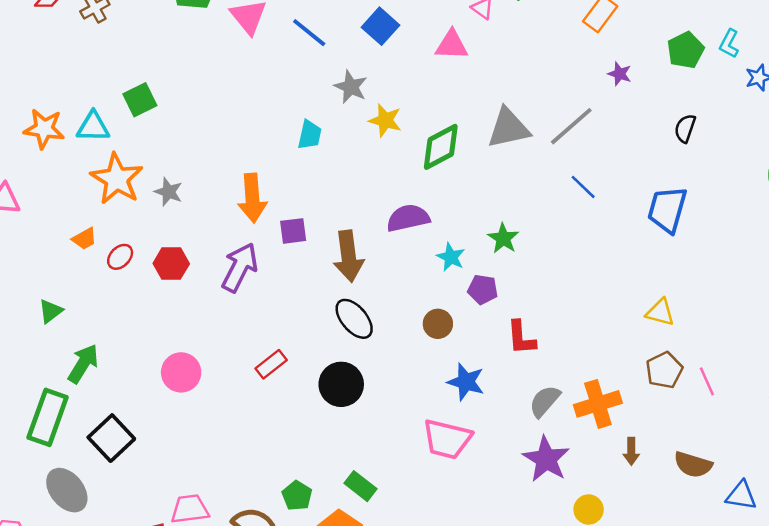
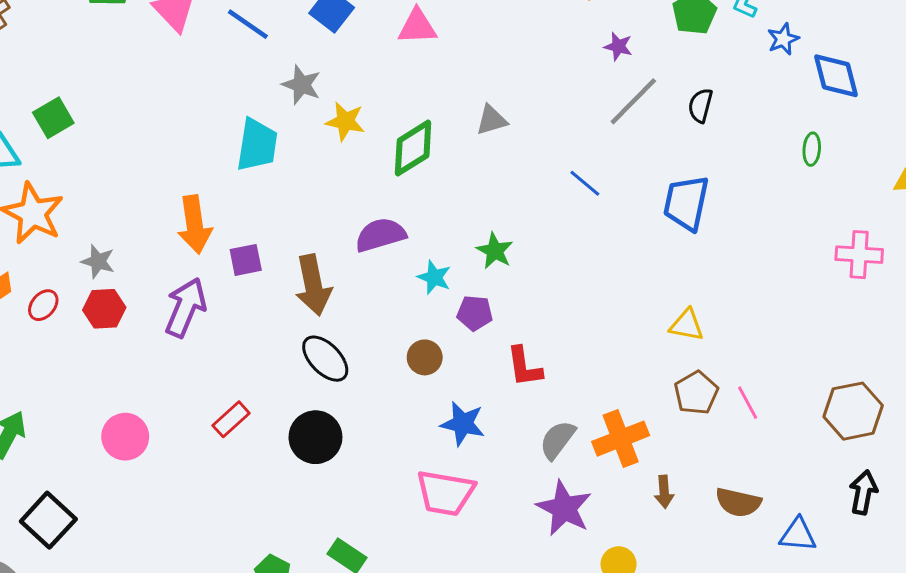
gray line: (571, 126) -> (633, 101), moved
gray triangle: (508, 128) -> (491, 120), size x0.6
cyan trapezoid: (310, 135) -> (257, 145), size x1.5
gray star: (168, 192) -> (98, 261), moved

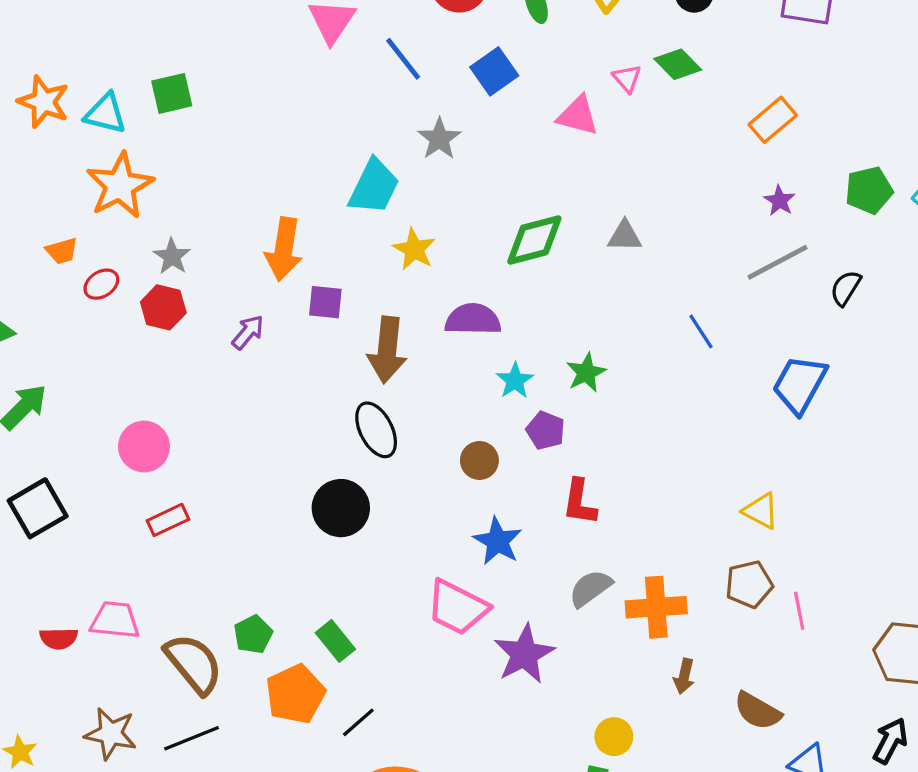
yellow star: (345, 121) -> (414, 249), moved
purple arrow: (186, 308) -> (248, 332), size x0.6
red rectangle: (231, 419) -> (168, 520), moved
purple star: (564, 508) -> (524, 654), moved

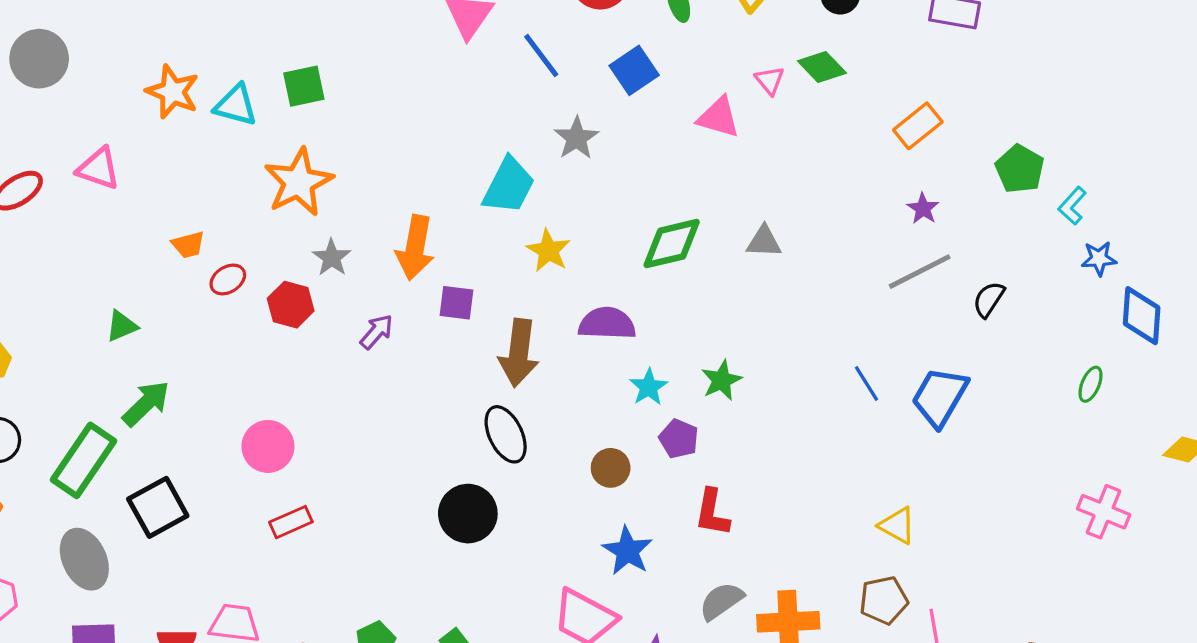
orange star: (120, 186) -> (299, 182), moved
green pentagon: (869, 190) -> (1020, 169), moved, turned -30
gray star: (172, 256) -> (332, 258), moved
blue line: (701, 331) -> (867, 383), moved

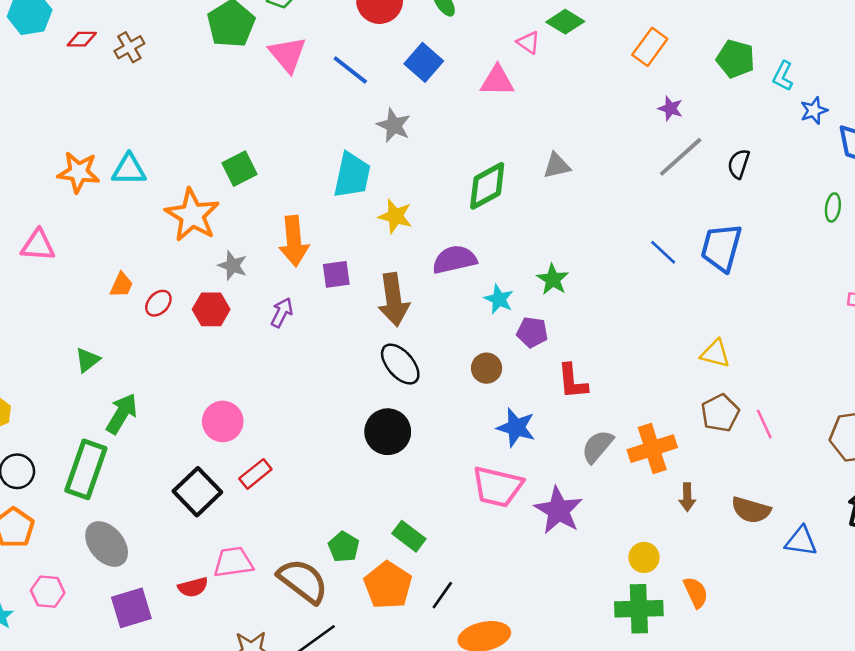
green square: (304, 86) -> (240, 169), moved
orange trapezoid: (188, 245) -> (121, 285), turned -36
black square: (158, 507) -> (197, 492), moved

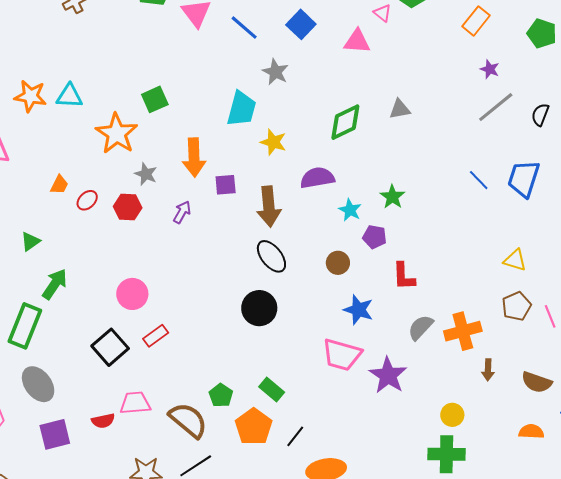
orange semicircle: (696, 592) -> (531, 432), moved, turned -65

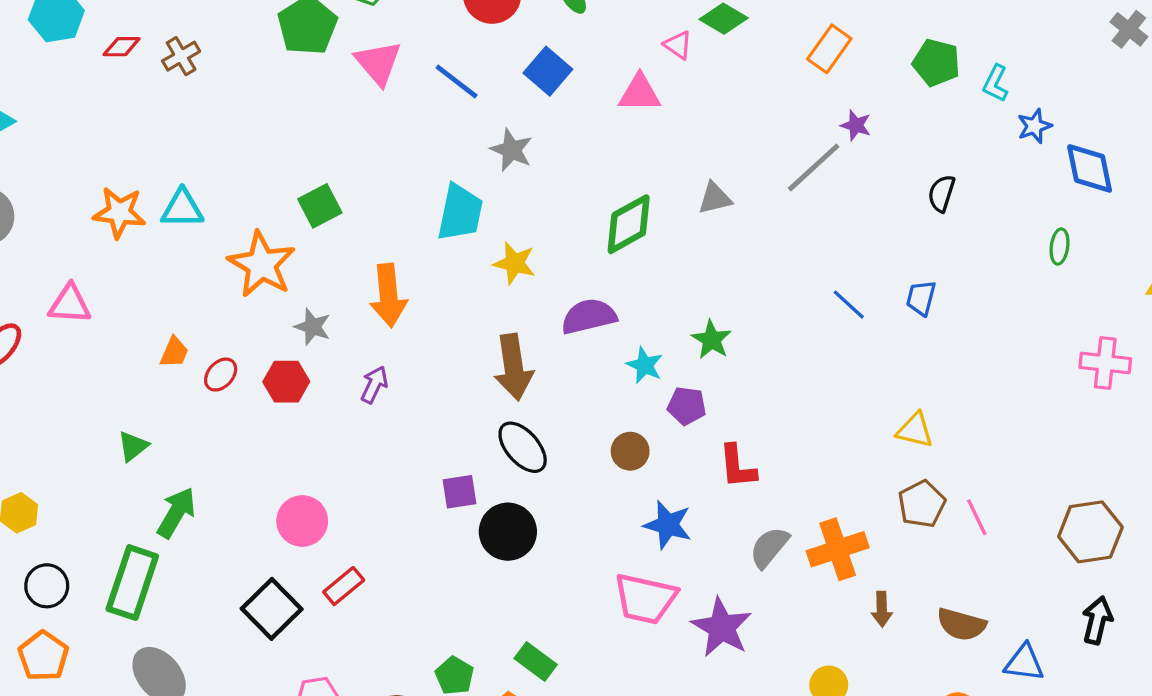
gray line: (496, 107) -> (814, 167), moved
blue trapezoid: (524, 179) -> (921, 298), size x0.6
purple square: (226, 185) -> (459, 492), moved

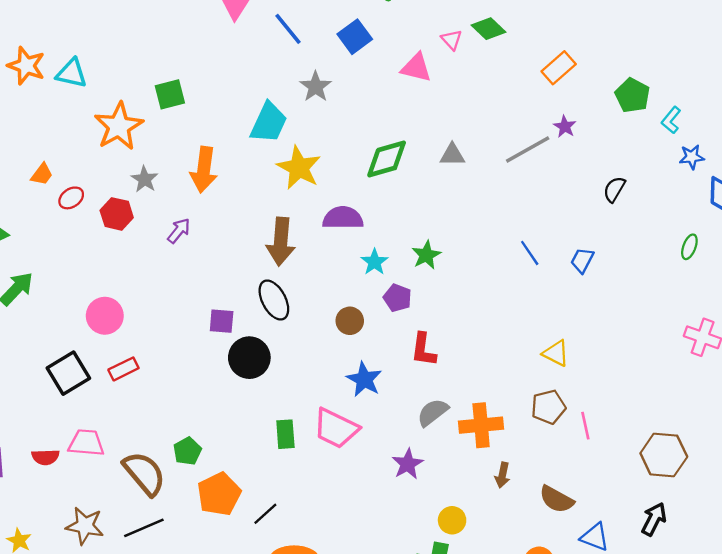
yellow star: (515, 263) -> (299, 168), size x1.4
purple star: (722, 627) -> (408, 464), moved, size x0.7
green rectangle: (536, 662) -> (285, 434), moved, turned 36

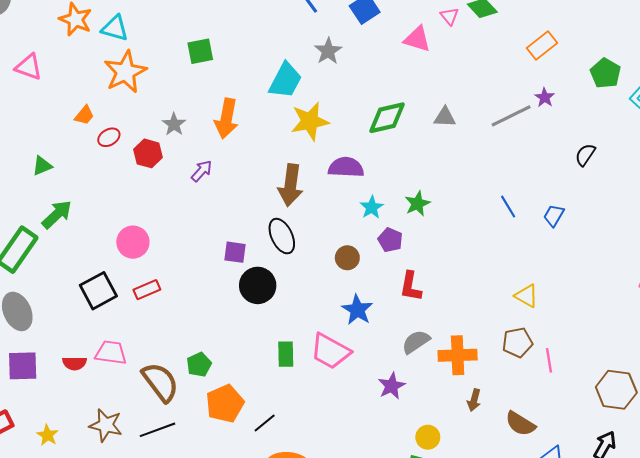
orange star: (119, 126) -> (125, 72), moved
yellow star: (299, 168) -> (310, 121), turned 30

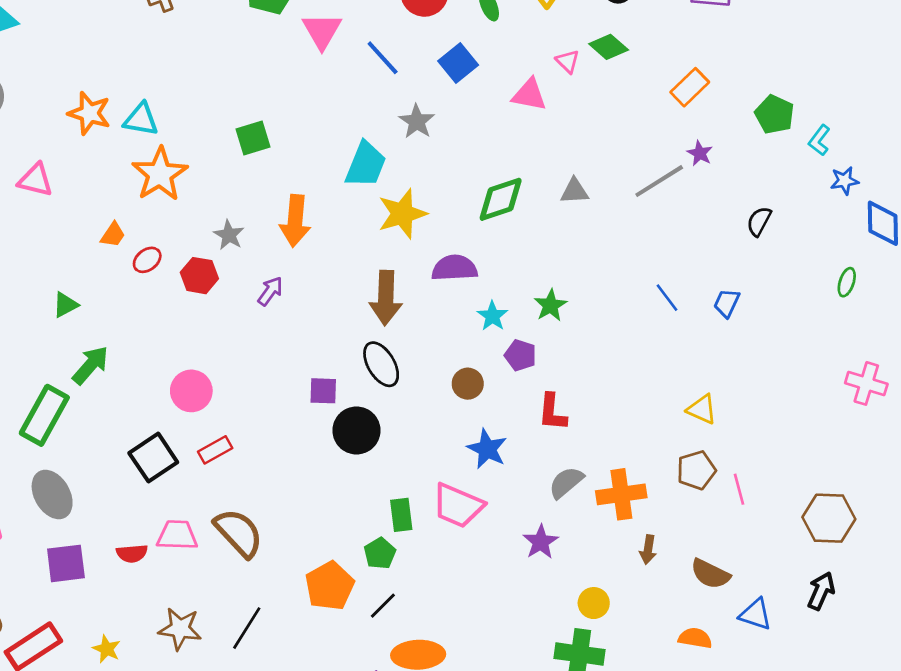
green pentagon: (199, 365) -> (380, 553), moved
brown semicircle: (160, 382) -> (239, 533), moved
black line: (157, 430) -> (247, 628), turned -32

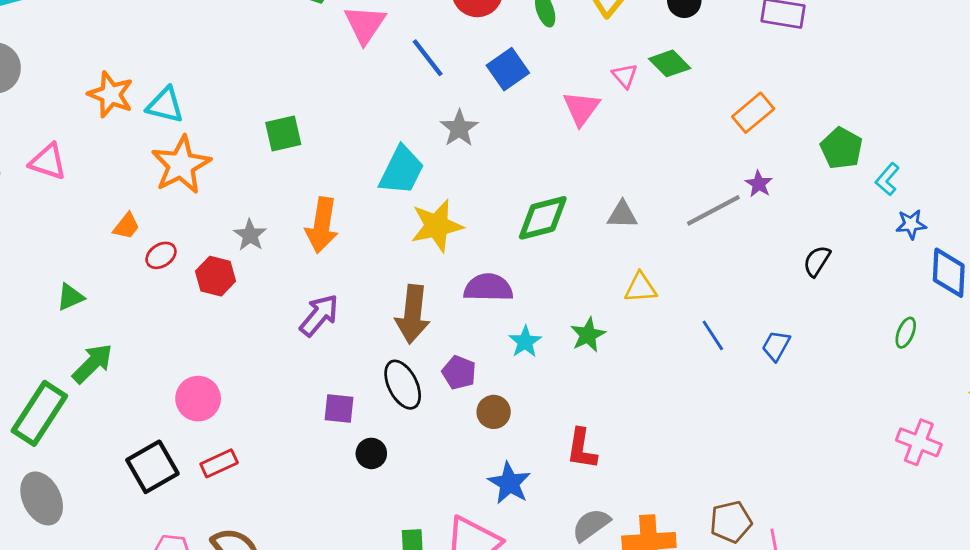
pink triangle: (529, 95) -> (581, 108), turned 51
purple arrow: (270, 291) -> (319, 315), moved, size x1.4
purple pentagon: (520, 355) -> (459, 373), moved
yellow triangle: (702, 409) -> (641, 288), moved, turned -32
black circle: (356, 430) -> (371, 453), size x0.6

